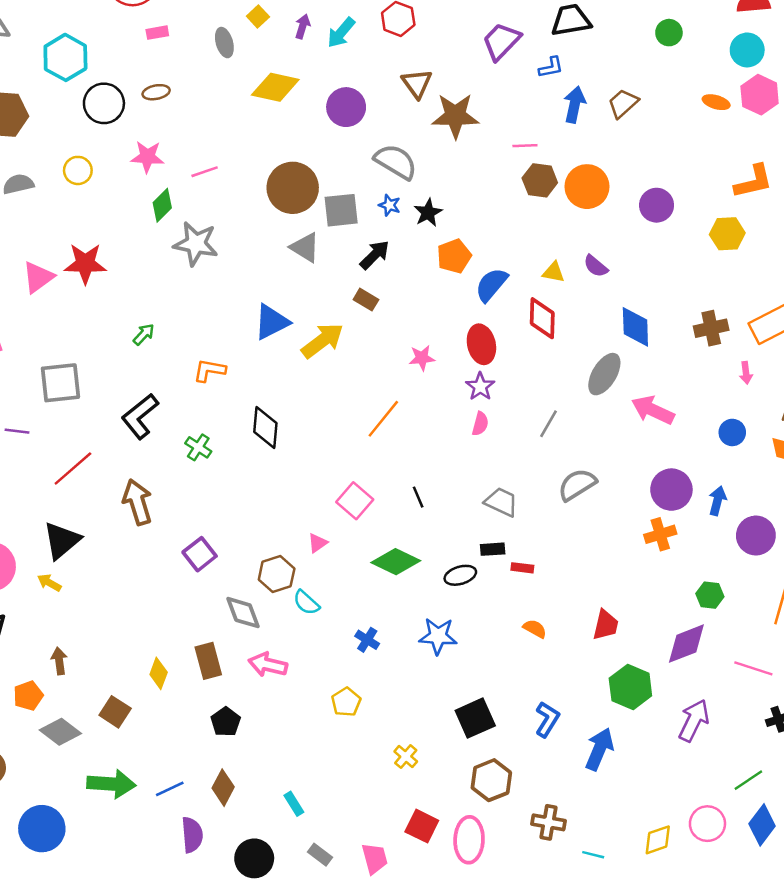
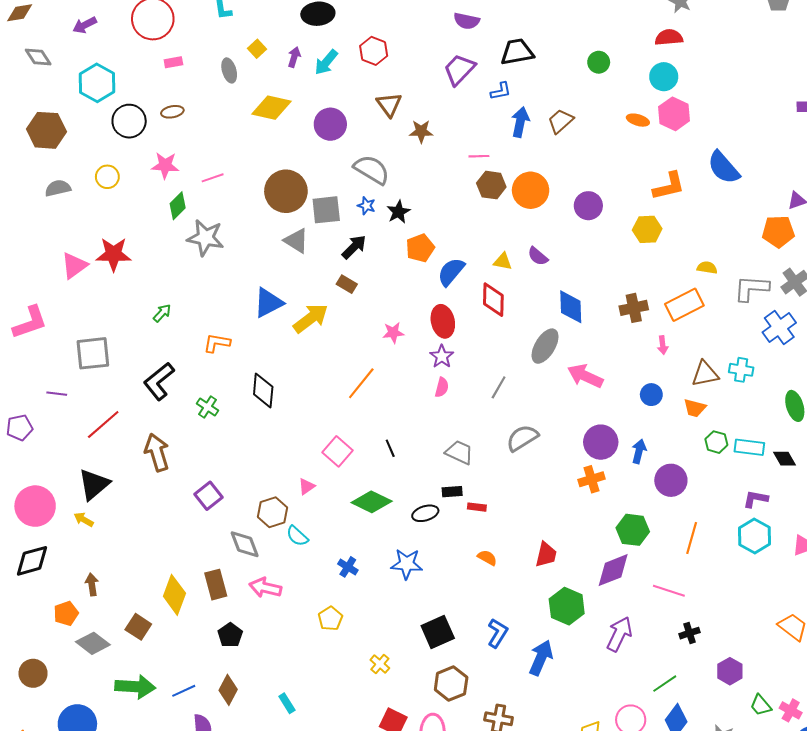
brown star: (455, 116) -> (421, 131), size x0.6
green hexagon: (710, 595) -> (633, 530), size x1.4
yellow diamond: (159, 673) -> (174, 595), size x1.5

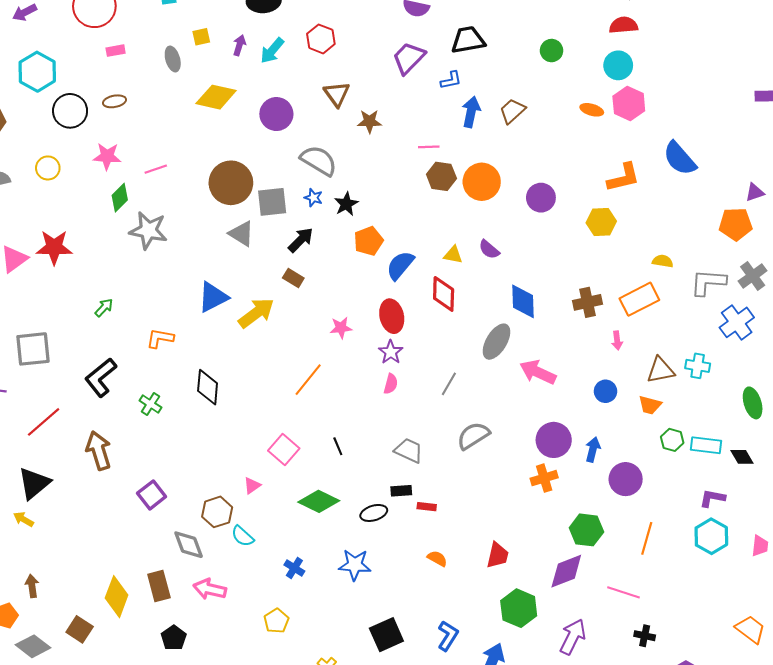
yellow square: (257, 49) -> (201, 37), turned 30
black cross: (690, 633) -> (645, 636), turned 30

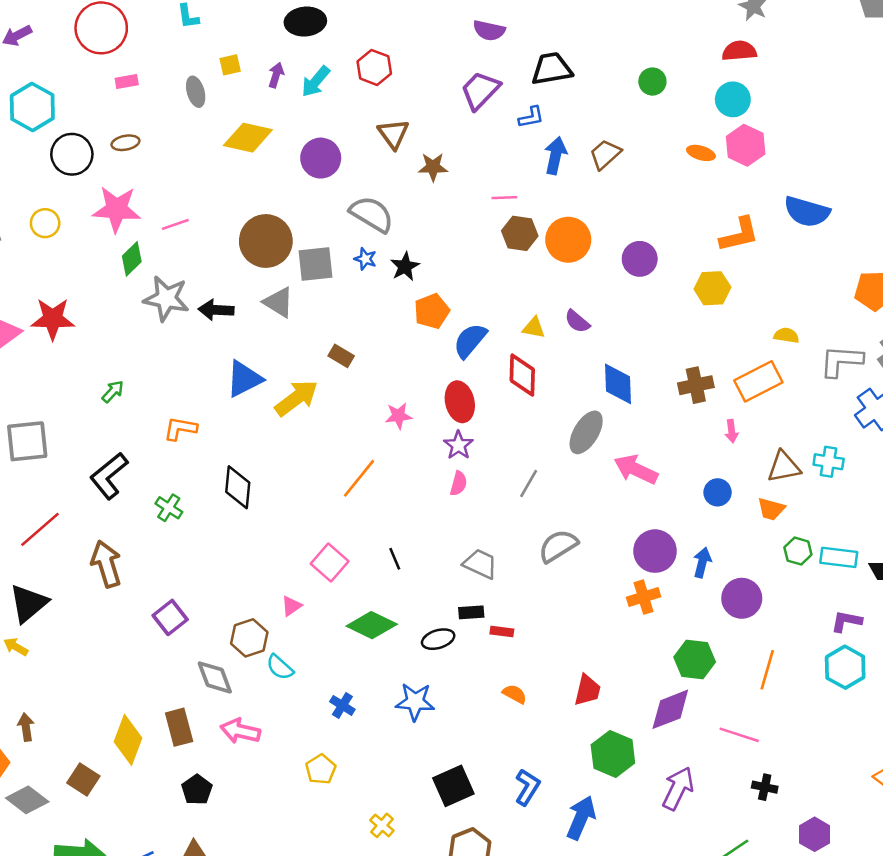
pink star: (107, 156) -> (117, 209), size x1.4
blue semicircle: (680, 158) -> (807, 212), turned -33
black arrow: (301, 240) -> (216, 310), moved, turned -132

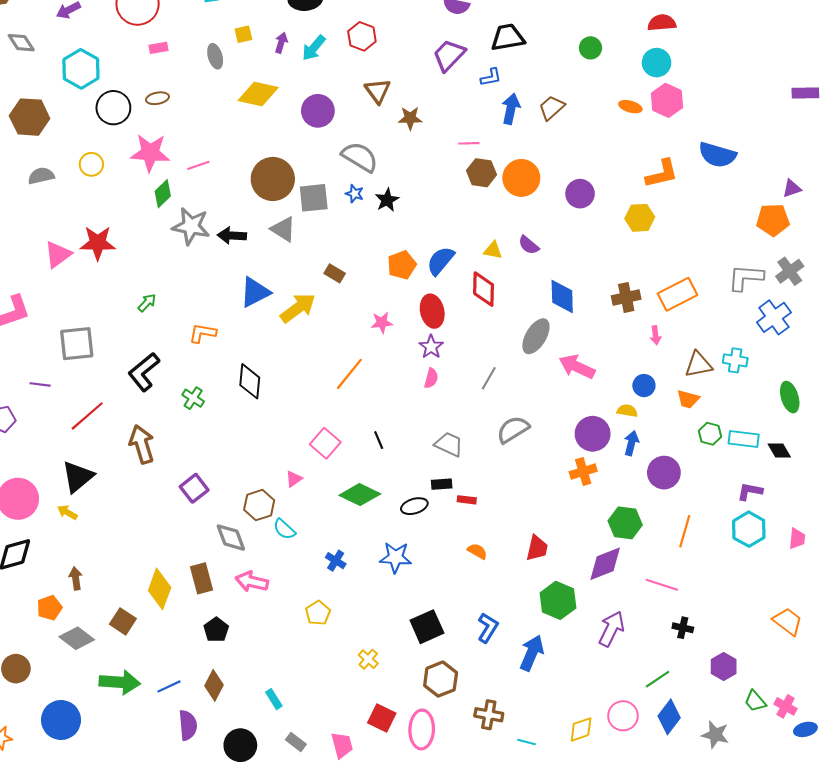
orange pentagon: (432, 311) -> (402, 265), moved
yellow semicircle: (786, 335) -> (627, 411), moved

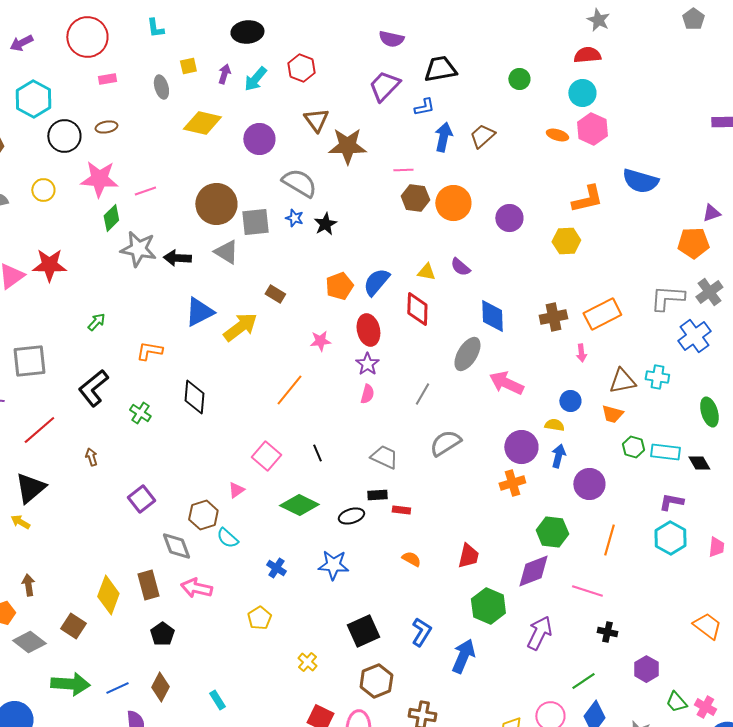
brown star: (410, 118) -> (347, 146), size x1.6
brown arrow: (142, 444) -> (91, 457), size x0.5

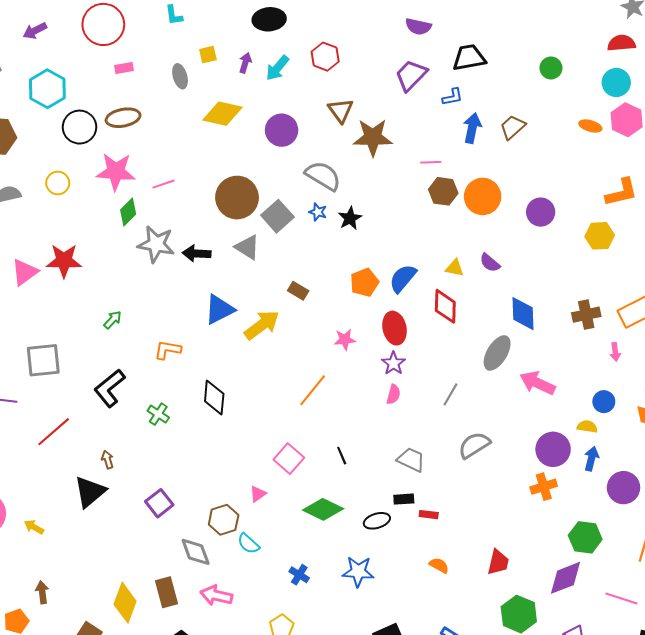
brown ellipse: (106, 127) -> (123, 118), size x1.5
gray square: (255, 222) -> (277, 216), turned -36
black triangle: (30, 488) -> (90, 492), moved

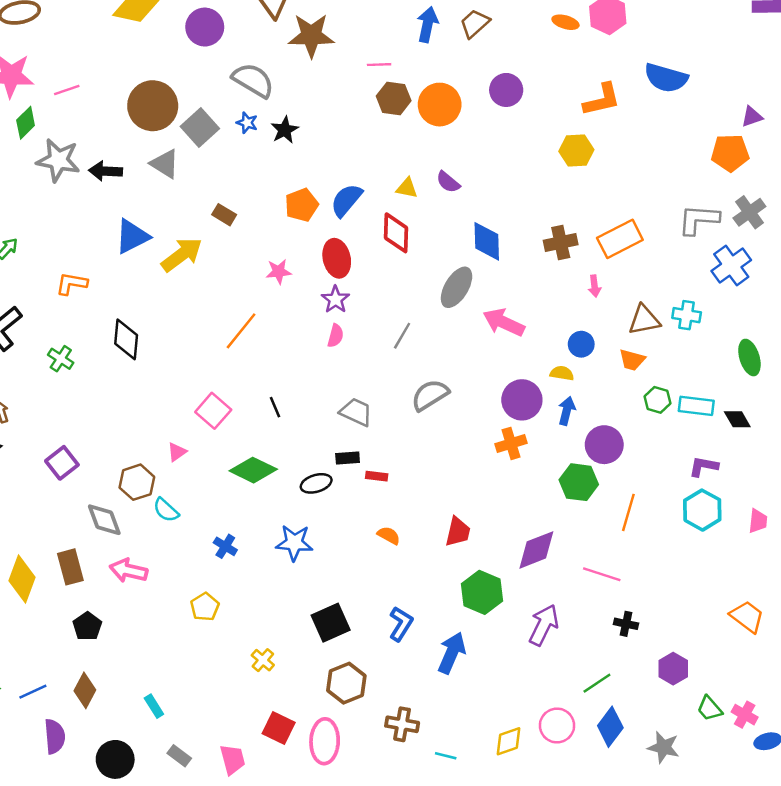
purple circle: (541, 212) -> (506, 90), moved
green hexagon: (585, 537) -> (579, 482), moved

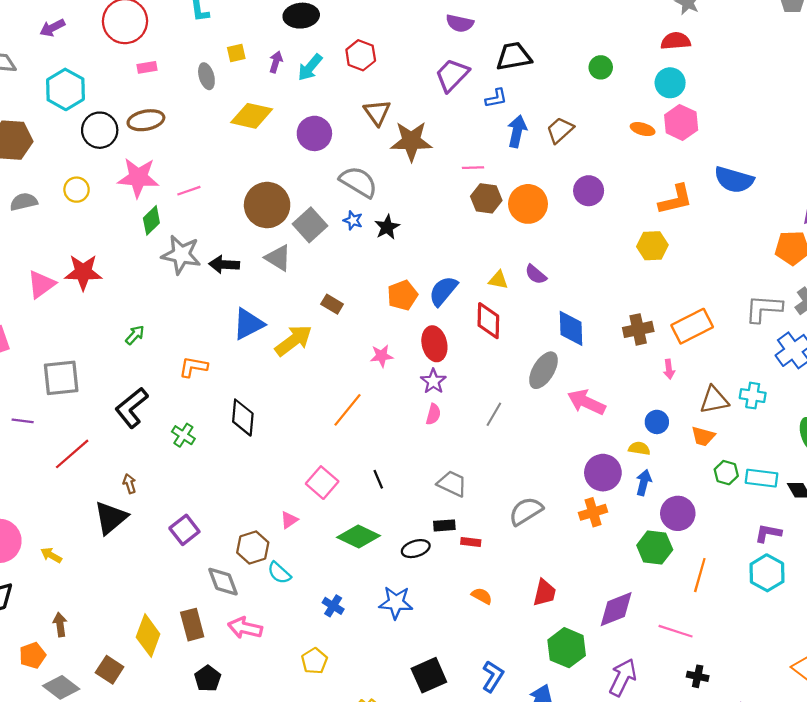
gray semicircle: (430, 395) -> (526, 511), moved

